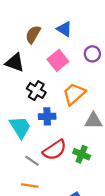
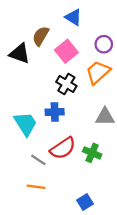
brown semicircle: (33, 34) -> (41, 36), moved
black cross: (36, 91) -> (66, 84), moved
orange trapezoid: (74, 94) -> (98, 72), moved

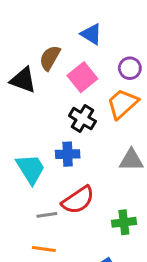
green cross: (92, 153) -> (124, 222), moved, turned -30
gray line: (38, 160) -> (47, 215), turned -42

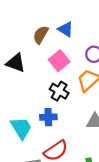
brown semicircle: (50, 58) -> (41, 35), moved

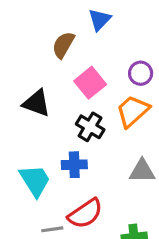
blue triangle: (66, 29) -> (100, 20), moved, turned 42
black triangle: (16, 63) -> (36, 103), moved

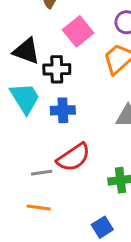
black cross: (90, 127) -> (57, 69), moved, turned -32
cyan trapezoid: (35, 180) -> (25, 98), moved

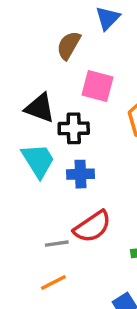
pink square: (78, 31) -> (97, 86), turned -36
orange line: (39, 207) -> (53, 283), turned -35

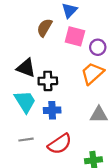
pink square: (97, 86) -> (75, 36), moved
gray line: (57, 244) -> (26, 140), moved

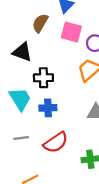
black triangle: (26, 68) -> (22, 52), moved

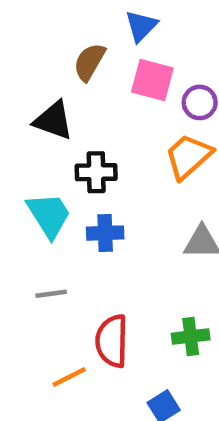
red semicircle: (56, 142) -> (112, 341), moved, turned 125

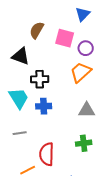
blue triangle: (141, 26) -> (83, 14), moved
green cross: (191, 337) -> (84, 143), moved

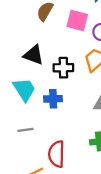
black triangle: (21, 56) -> (33, 55), moved
black cross: (40, 79) -> (63, 68), moved

